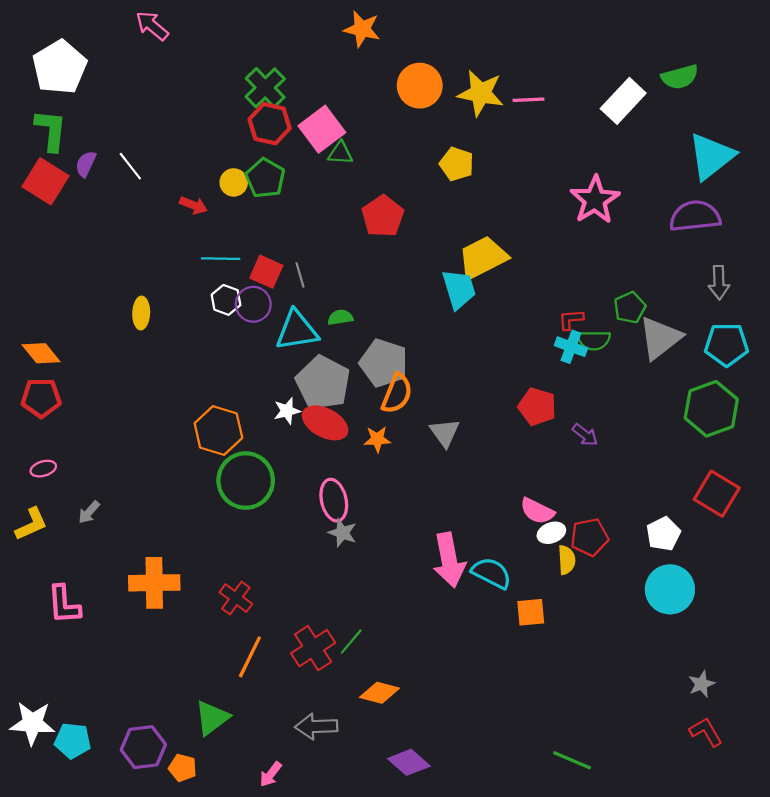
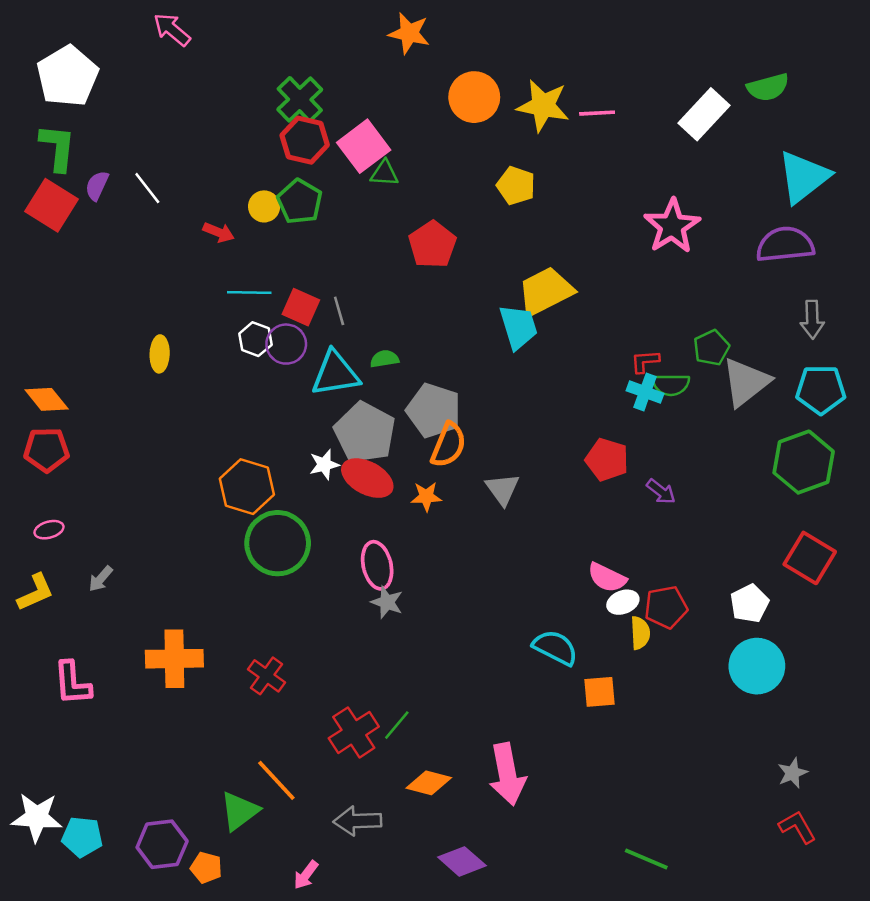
pink arrow: (449, 560) -> (507, 774), moved
orange line: (250, 657) -> (276, 780), moved, turned -69

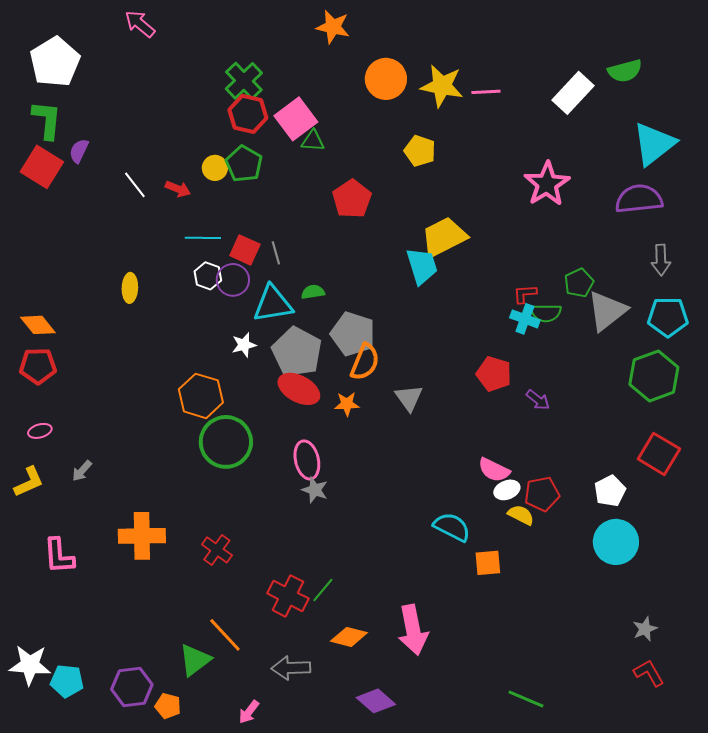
white line: (147, 188) -> (135, 185), moved
white star: (324, 465) -> (244, 345), moved
yellow semicircle: (640, 633) -> (521, 515), turned -60
red cross: (354, 732) -> (288, 596), turned -30

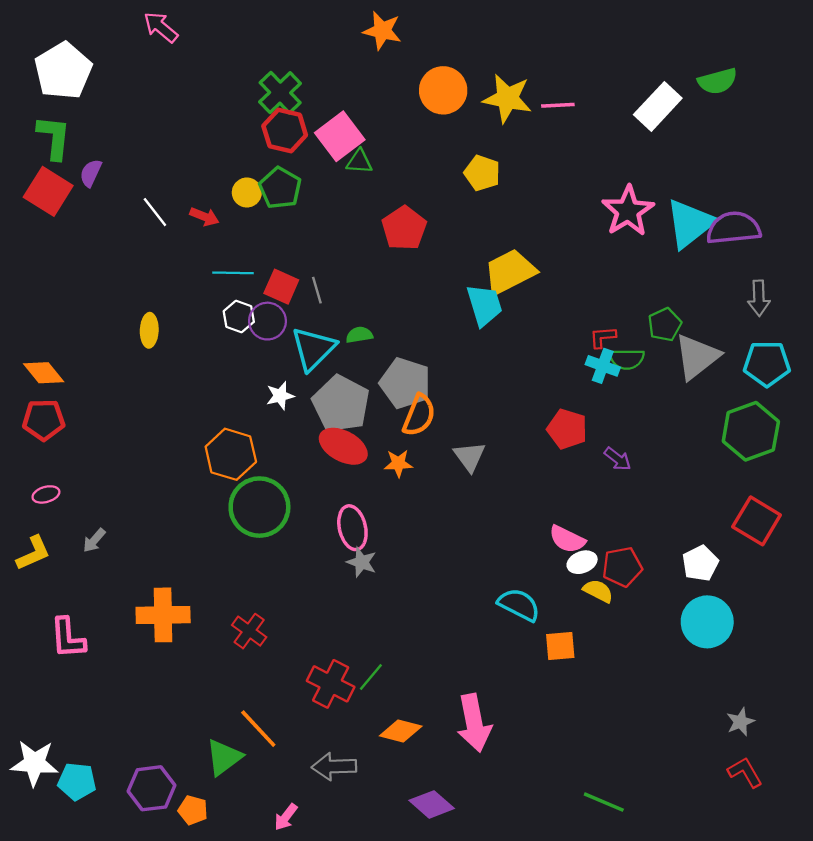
cyan triangle: (654, 144) -> (690, 224), moved
cyan triangle: (273, 304) -> (313, 349), turned -36

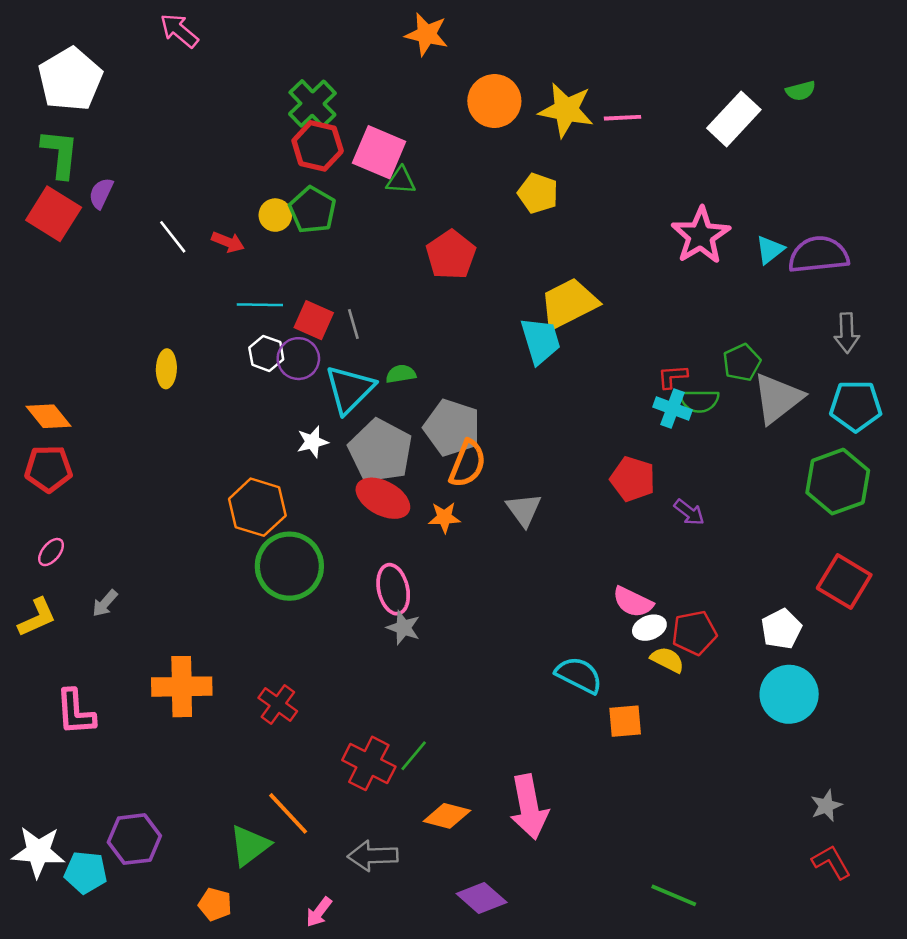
green semicircle: (718, 81) -> (801, 91), size x0.7
pink square: (340, 136) -> (379, 152), turned -30
cyan triangle: (690, 224) -> (770, 250), size x0.5
pink ellipse: (46, 494) -> (51, 552), turned -35
purple hexagon: (152, 788) -> (134, 839), moved

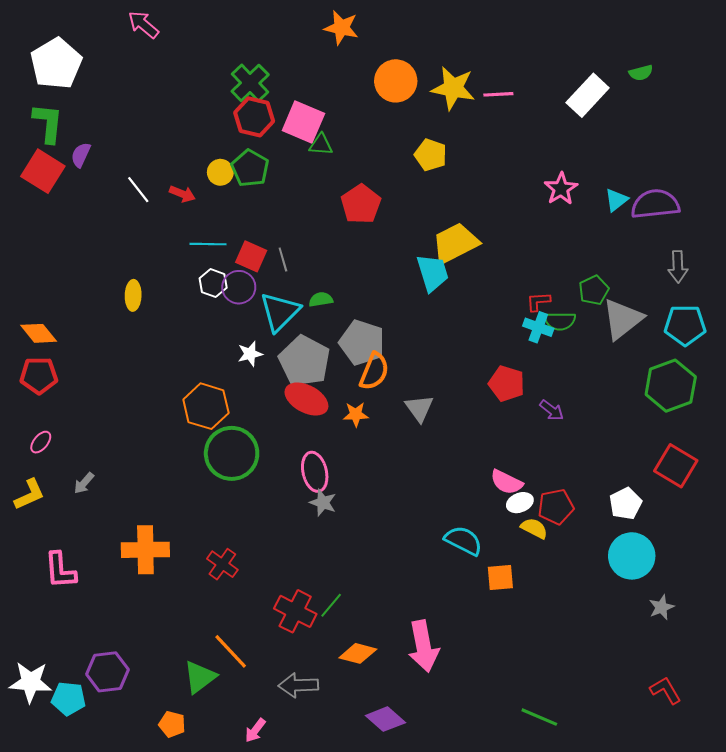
pink star: (701, 236) -> (561, 189), size x0.7
gray star: (826, 806) -> (661, 607), moved

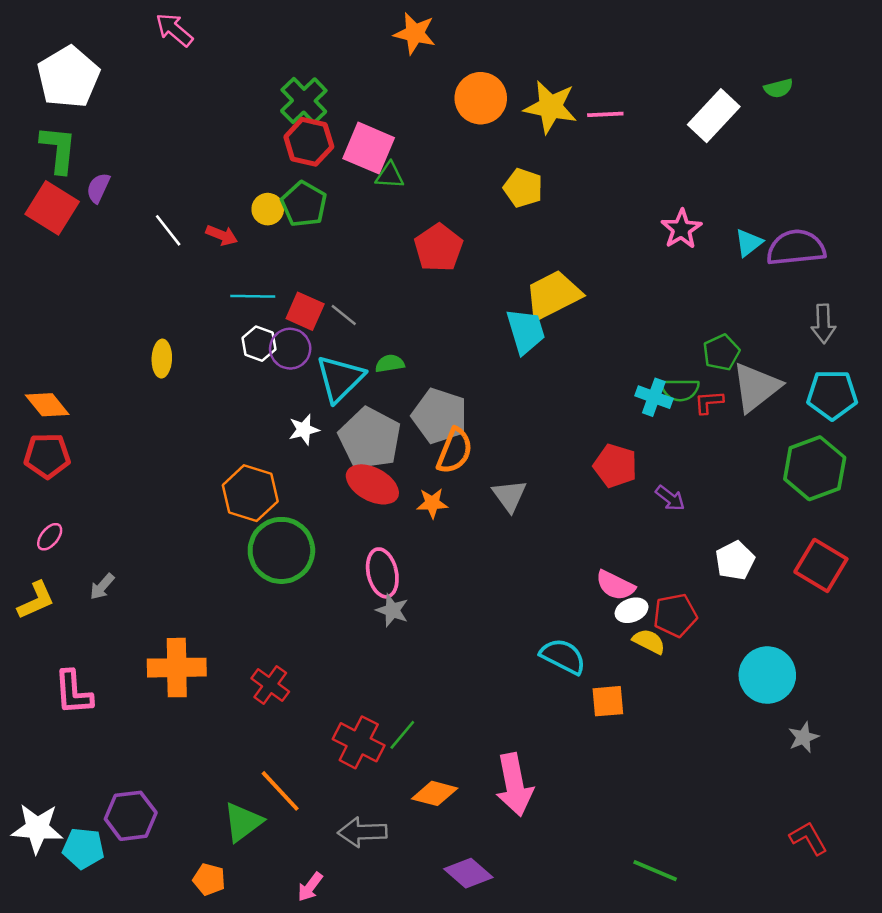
gray line: (283, 259) -> (344, 315), turned -35
red L-shape: (538, 302) -> (709, 402), moved
white pentagon: (626, 504) -> (735, 560), moved

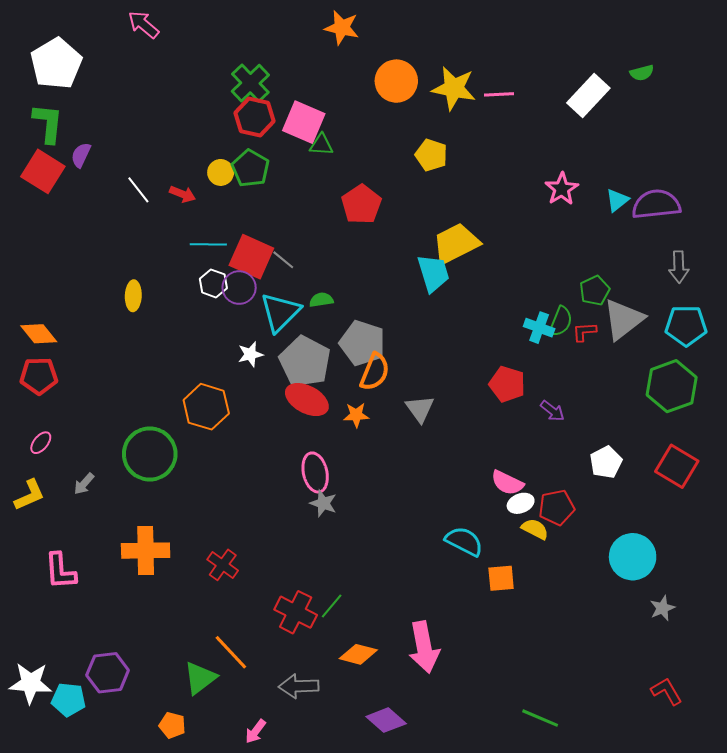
red square: (305, 311) -> (251, 257), size x1.4
green semicircle: (680, 390) -> (561, 321), turned -68
green circle: (281, 550) -> (150, 454), moved

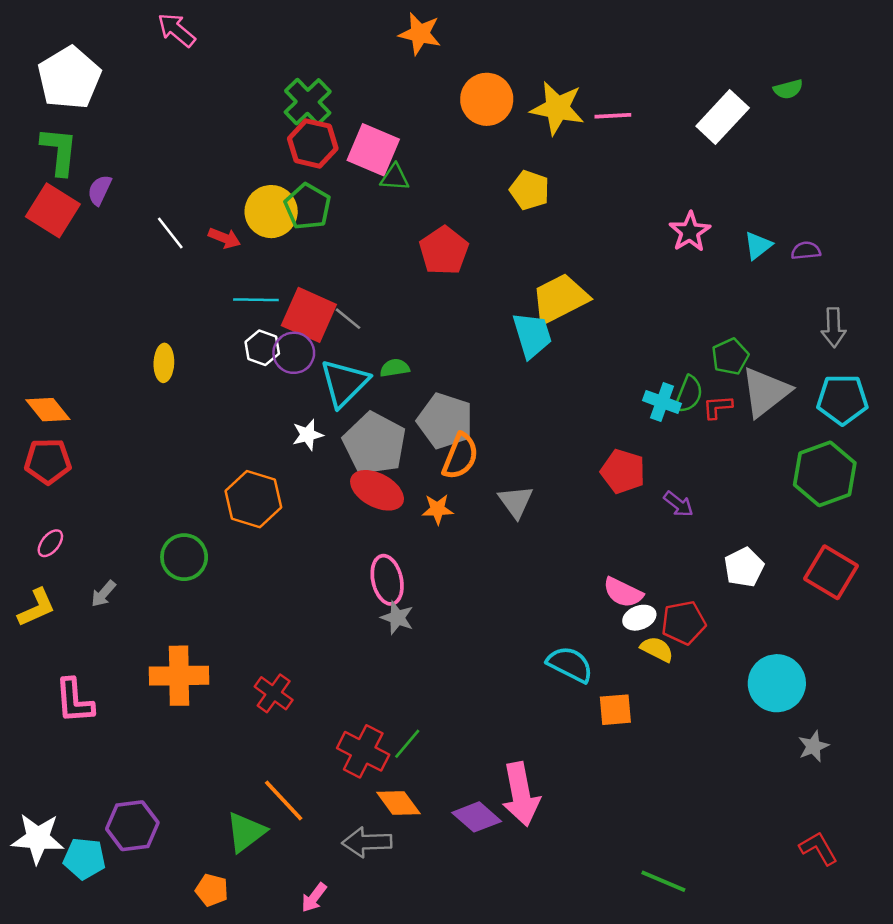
yellow circle: (221, 172) -> (271, 212), size x1.6
purple semicircle: (656, 204) -> (806, 251), size x0.5
green circle: (150, 454) -> (184, 557), size x0.7
orange diamond: (358, 654) -> (398, 803), moved, turned 39
purple diamond: (386, 720) -> (477, 817), moved

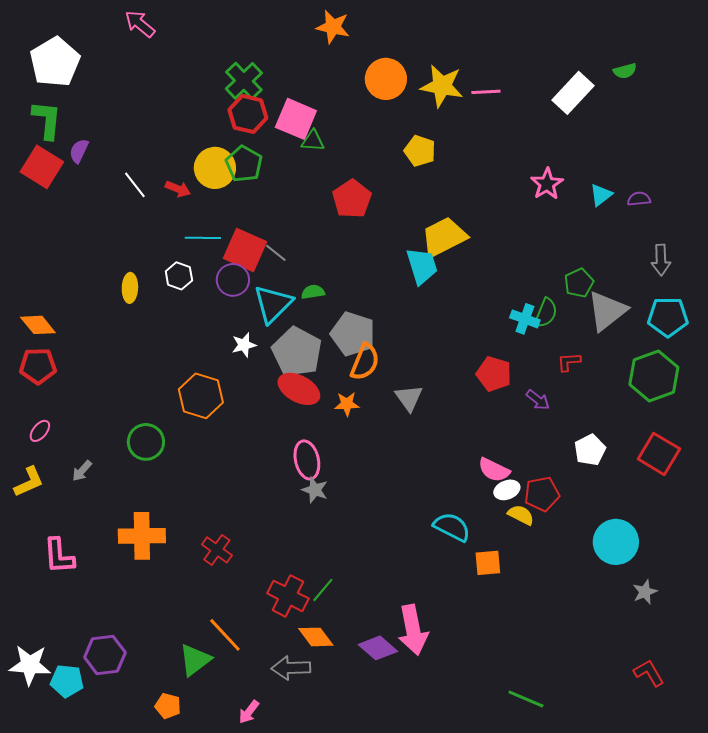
white hexagon: (262, 348) -> (179, 276), moved
red L-shape: (718, 407) -> (569, 362), moved

